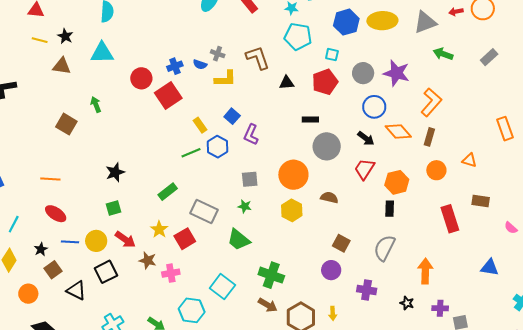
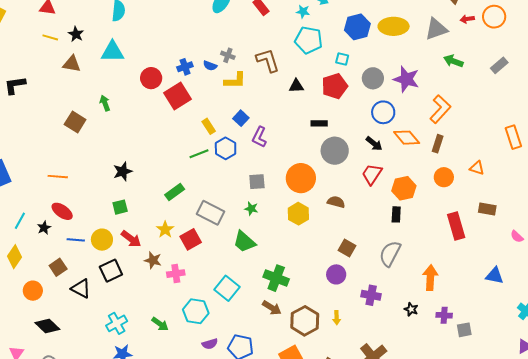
black star: (41, 249) -> (44, 228), moved

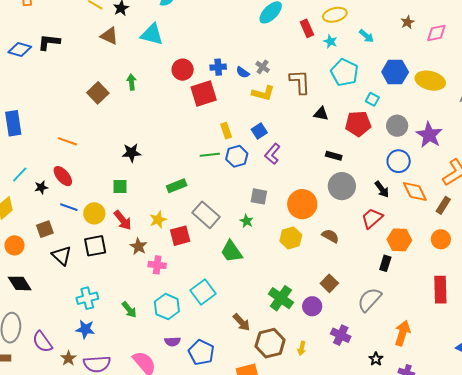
cyan star: (303, 12) -> (330, 41), moved
green cross: (276, 278) -> (281, 298), moved

